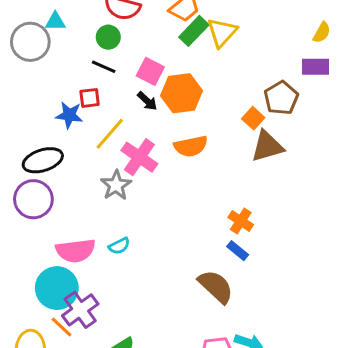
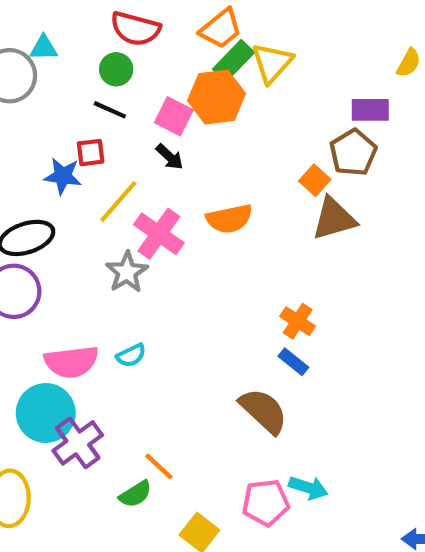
purple rectangle: (316, 67) -> (370, 110), moved
orange hexagon: (181, 93) -> (217, 97), moved
orange line: (61, 327) -> (159, 466), moved

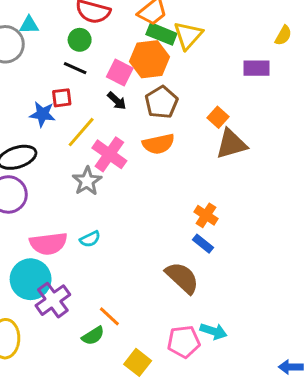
green rectangle: (234, 61) -> (161, 34), turned 68
brown pentagon: (353, 153) -> (161, 102), moved

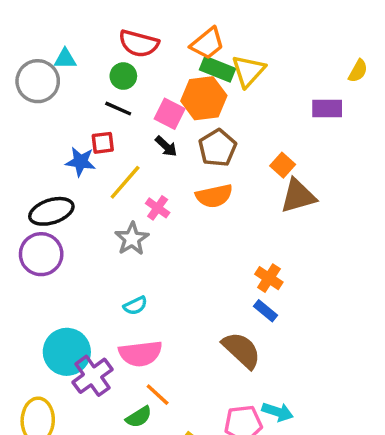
pink cross: (109, 154) -> (158, 208), size x0.6
pink semicircle: (48, 244) -> (140, 354), moved

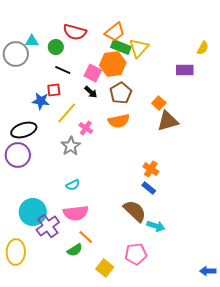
green circle: (123, 76) -> (56, 47), moved
cyan arrow: (277, 412) -> (156, 226), moved

